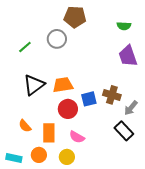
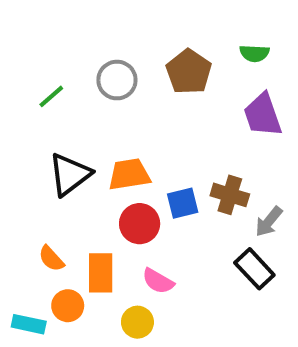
brown pentagon: (75, 17) -> (189, 72), moved, turned 30
orange circle: (39, 155) -> (68, 306), moved

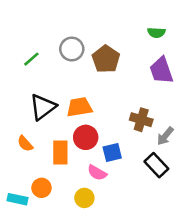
brown pentagon: (189, 72) -> (106, 59), moved
blue square: (183, 203) -> (112, 152), moved
orange semicircle: (51, 259) -> (25, 144), moved
orange rectangle: (101, 273) -> (60, 152), moved

